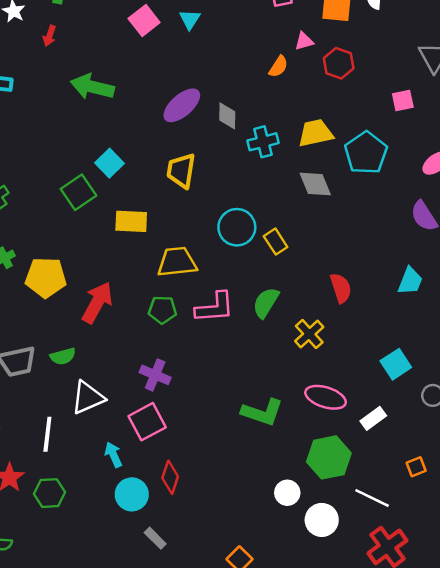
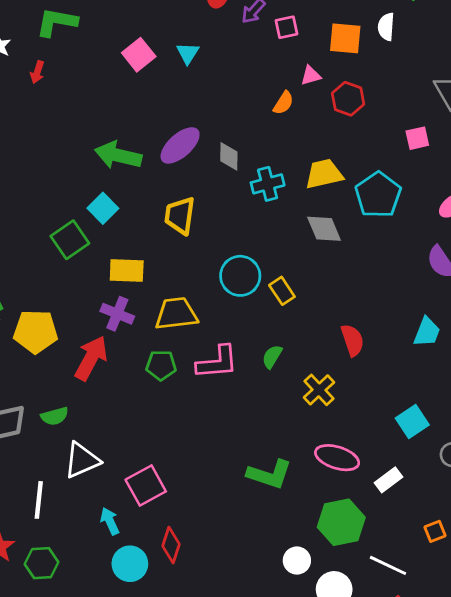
green arrow: (92, 87) -> (118, 155), moved
green semicircle: (266, 303) -> (272, 357), size x0.7
purple cross: (155, 375) -> (117, 314), moved

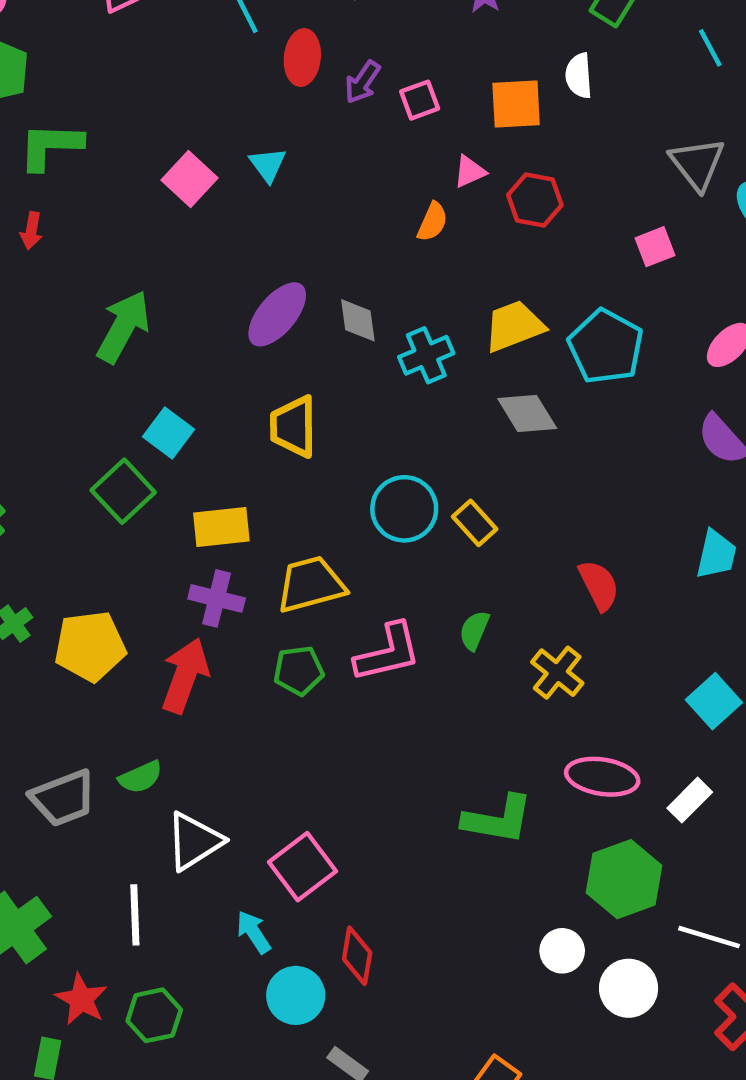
green arrow: (118, 155) -> (123, 327), moved, turned 114

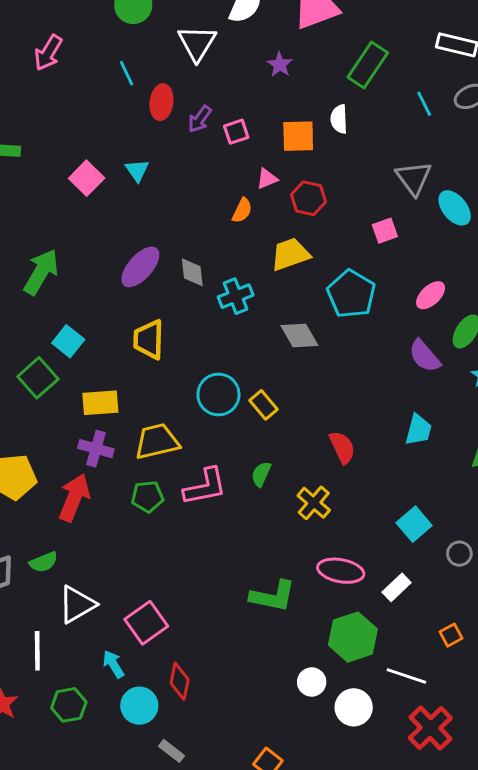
yellow trapezoid: (514, 326) -> (290, 254), moved
green hexagon: (154, 1015) -> (69, 705), moved

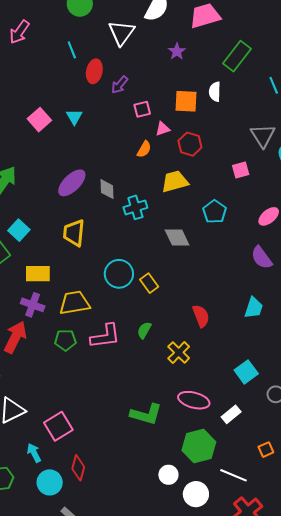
pink square: (236, 132) -> (142, 109), moved
cyan pentagon: (351, 294) -> (215, 212), size x0.7

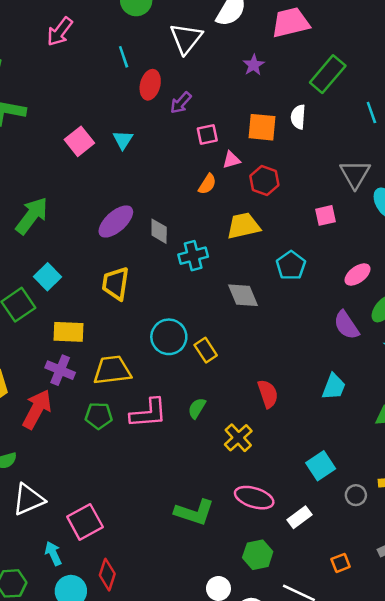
green hexagon: (199, 446) -> (258, 555), size x0.7

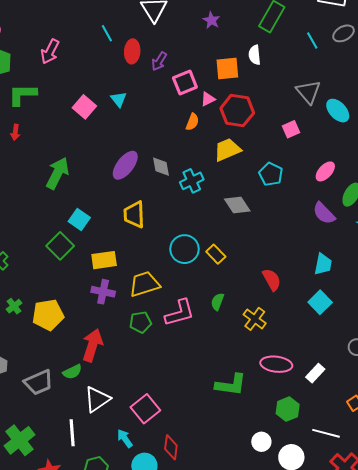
pink arrow: (60, 32) -> (50, 52), moved
pink square: (207, 134) -> (185, 82), size x1.4
red hexagon: (264, 180) -> (237, 111), size x1.4
red arrow: (37, 409) -> (92, 345), moved
cyan square: (321, 466) -> (320, 302), moved

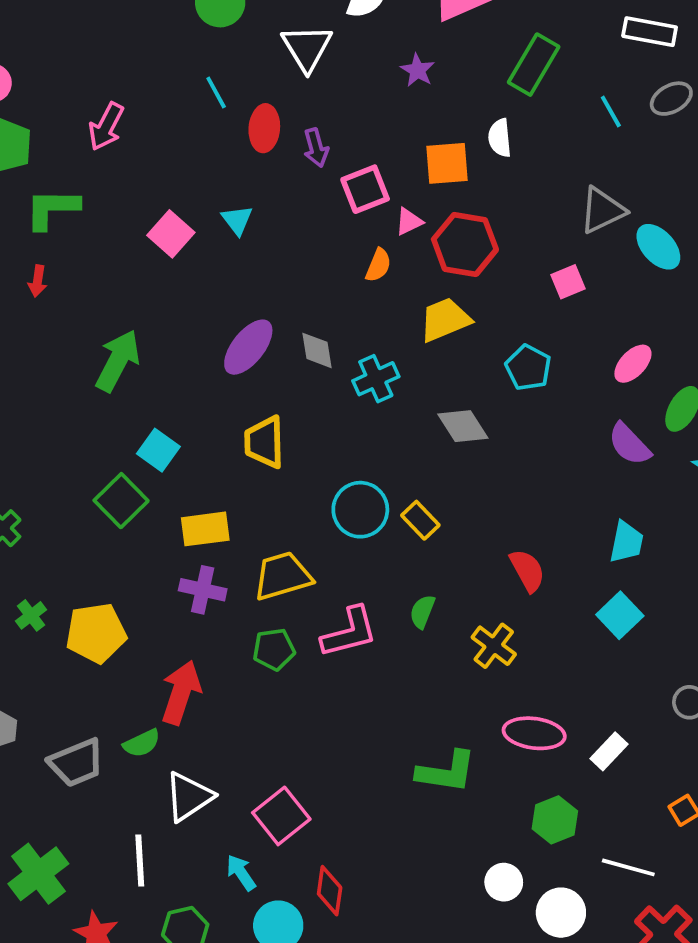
purple arrow: (159, 61) -> (316, 148), turned -48
gray triangle: (308, 92) -> (602, 210), turned 44

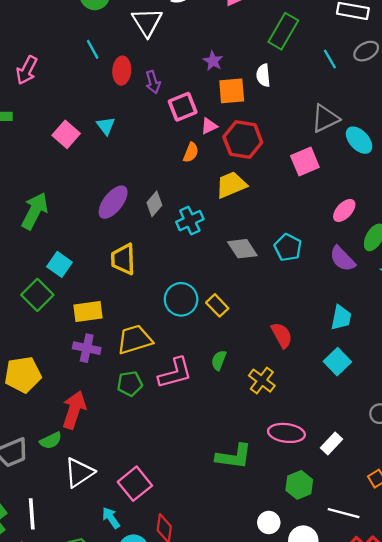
purple star: (417, 70) -> (213, 61), moved
pink square: (568, 282) -> (305, 162), size x1.4
gray diamond: (317, 350) -> (154, 204), turned 50
cyan pentagon: (528, 368) -> (288, 247), moved
white line: (140, 860) -> (32, 514), moved

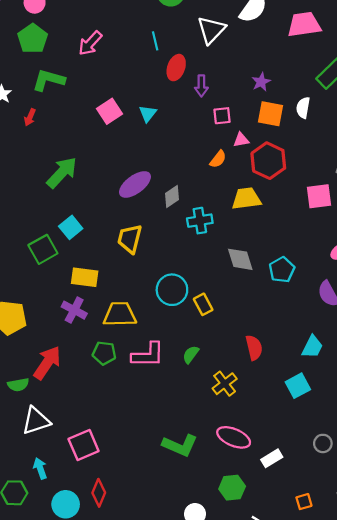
pink square: (183, 107) -> (222, 116), size x0.7
cyan arrow: (111, 518) -> (40, 468), moved

